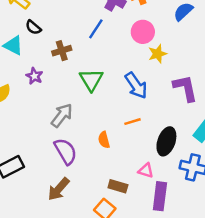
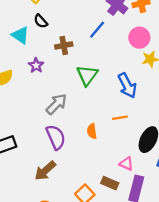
brown rectangle: (118, 186) -> (110, 183), moved

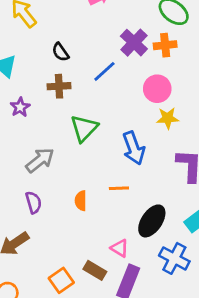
black semicircle: (41, 21) -> (60, 52), moved
purple semicircle: (56, 137) -> (34, 202), size x0.7

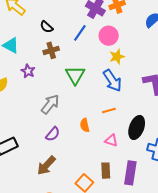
pink circle: (157, 89) -> (109, 36), moved
yellow star: (168, 118) -> (117, 57), moved
purple semicircle: (34, 202) -> (53, 134), turned 70
pink triangle: (120, 248) -> (111, 140), moved
brown rectangle: (95, 270) -> (106, 171), turned 70

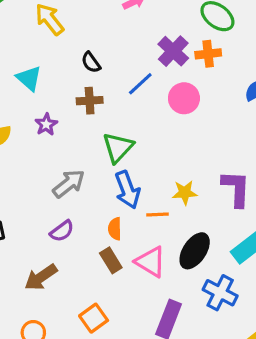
yellow star: (117, 57) -> (185, 193), moved
blue arrow: (112, 81) -> (127, 190), moved
pink triangle: (111, 140) -> (151, 262), size x1.5
brown rectangle: (106, 171) -> (111, 260), moved, turned -42

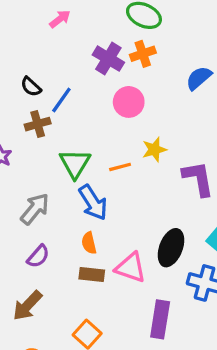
blue line: (140, 84) -> (61, 100), moved
yellow star: (185, 193) -> (154, 149), moved
orange line: (157, 214) -> (120, 167), moved
brown rectangle: (111, 260) -> (92, 274), turned -40

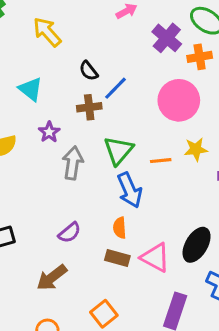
purple cross: (108, 59) -> (167, 38), moved
pink circle: (129, 102) -> (179, 100), size x1.4
gray arrow: (35, 209) -> (73, 163), moved, turned -40

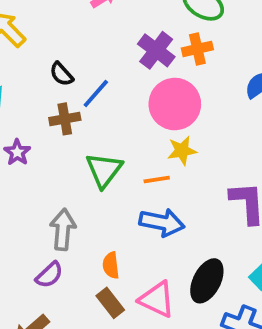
purple cross: (167, 38) -> (156, 50), moved
yellow star: (196, 149) -> (182, 151), moved
gray arrow: (73, 163) -> (63, 229), moved
blue arrow: (130, 190) -> (162, 222), moved, turned -52
brown rectangle: (117, 258) -> (110, 303), turned 40

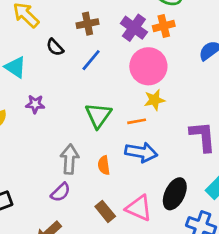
black semicircle: (61, 74) -> (55, 47), moved
brown cross: (65, 119) -> (88, 24), moved
purple star: (17, 152) -> (35, 104), turned -30
orange semicircle: (111, 265) -> (104, 165), moved

